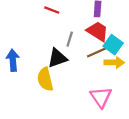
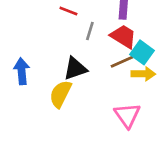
gray line: (70, 39) -> (90, 31), moved
yellow semicircle: (45, 79) -> (60, 94), turned 40

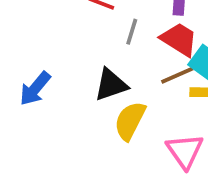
blue arrow: (22, 71) -> (35, 89), turned -135
yellow semicircle: (60, 94) -> (130, 121), moved

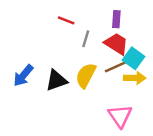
black triangle: (111, 85) -> (56, 80), moved
yellow semicircle: (130, 121) -> (86, 75), moved

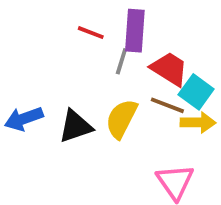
purple rectangle: (116, 19) -> (135, 31), moved, size x1.5
brown line: (115, 67) -> (167, 105), turned 45
blue arrow: (23, 75) -> (24, 119), turned 30

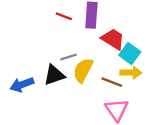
gray line: (121, 61) -> (69, 57), moved, turned 56
brown line: (167, 105) -> (112, 82), moved
blue arrow: (24, 119) -> (22, 85), moved

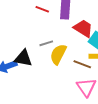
black triangle: (54, 75) -> (23, 58), moved, turned 30

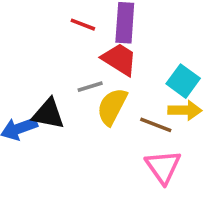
red trapezoid: (83, 28) -> (119, 59), moved

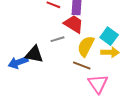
yellow semicircle: (112, 107) -> (86, 46), moved
brown line: (156, 125) -> (82, 65), moved

